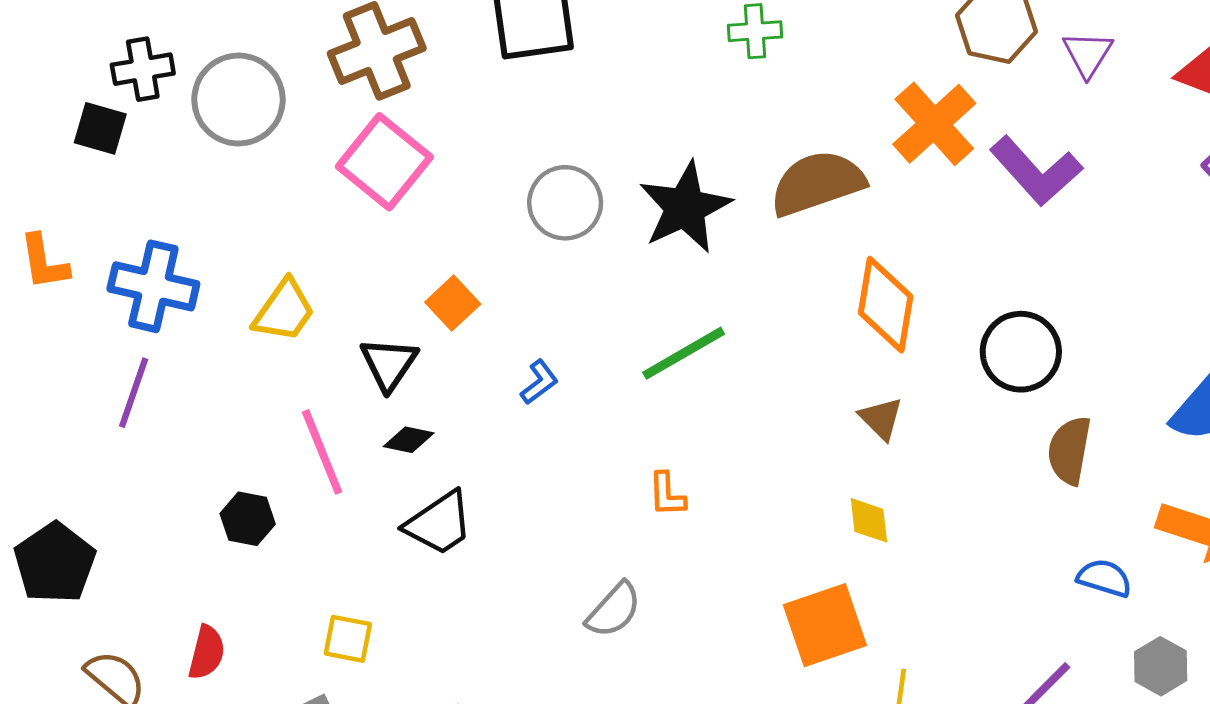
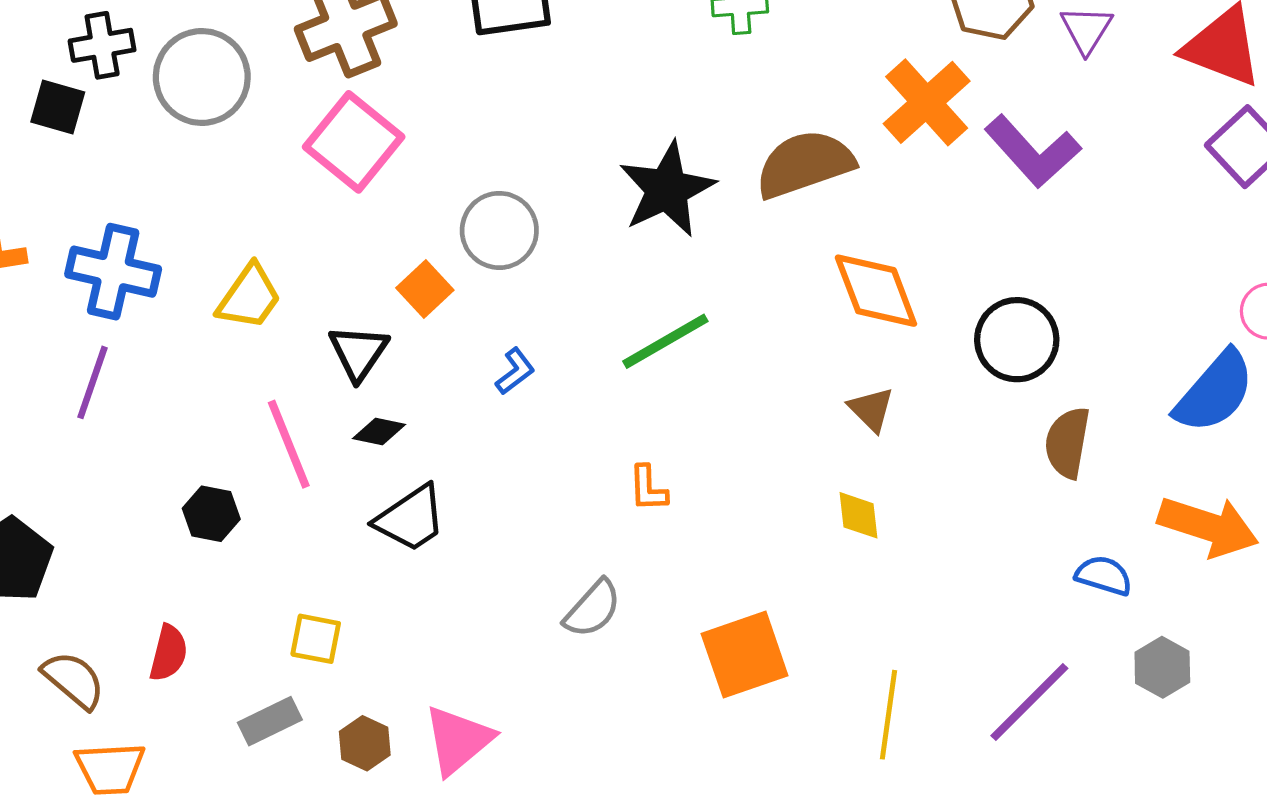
gray circle: (565, 203) -> (499, 230), moved
orange diamond: (886, 305) -> (876, 291), turned -30
orange square: (825, 625) -> (745, 655), moved

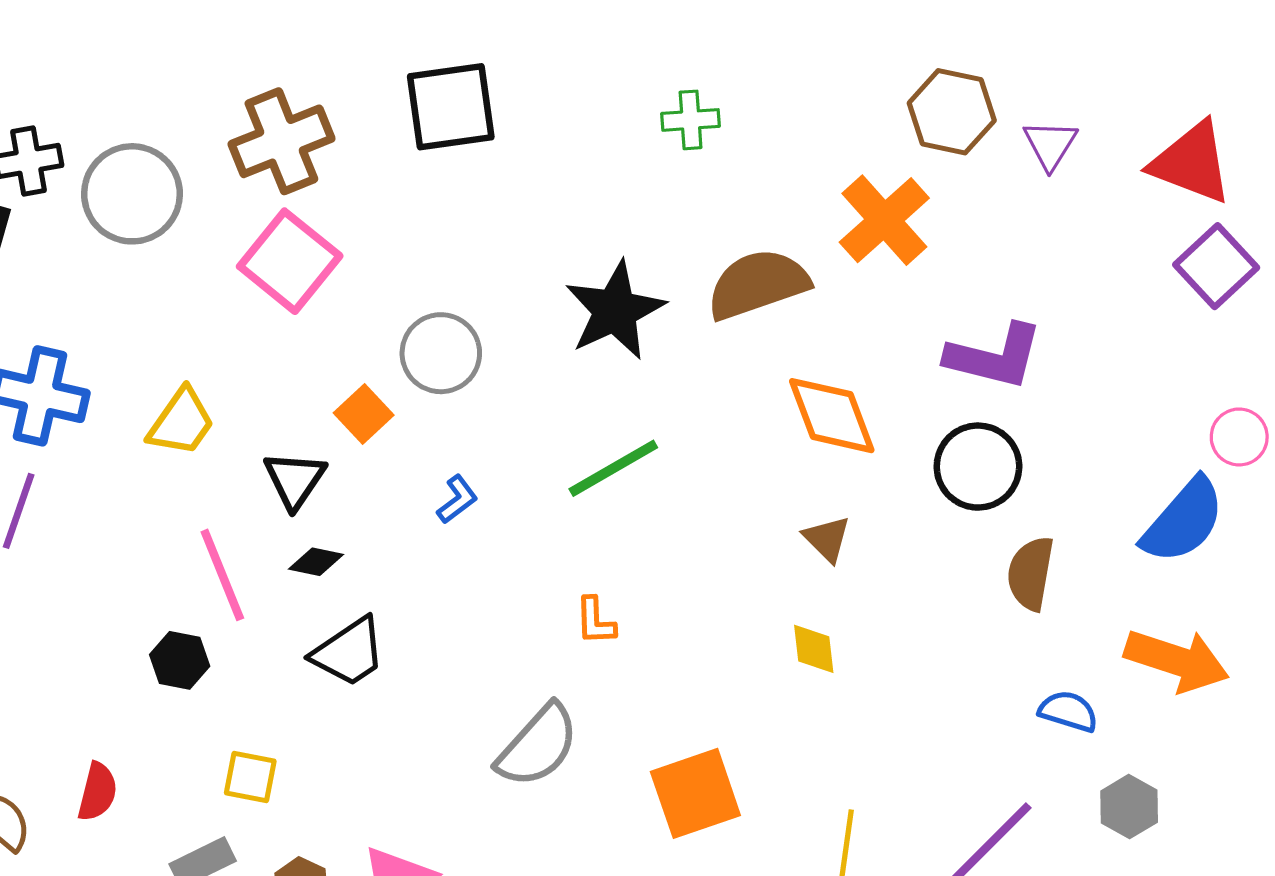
purple L-shape: (1033, 151) -> (994, 356), moved, turned -34
black hexagon: (211, 514) -> (180, 660), moved
gray semicircle: (593, 609) -> (538, 746), size x1.4

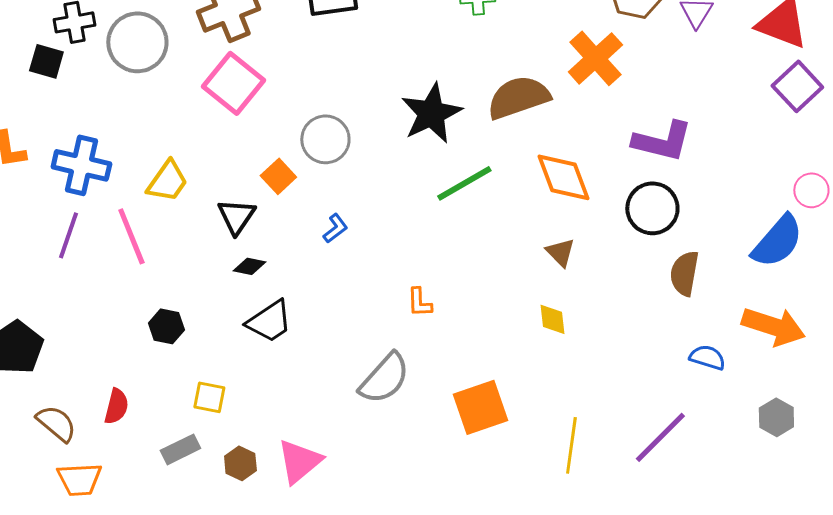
green line: (613, 468) -> (464, 183), moved
pink line: (222, 575) -> (131, 236), moved
gray hexagon: (1129, 807) -> (776, 417), moved

